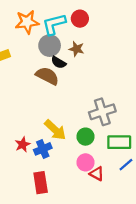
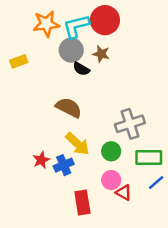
red circle: (80, 19) -> (105, 20), size x1.5
brown semicircle: (47, 76) -> (69, 108), moved
red rectangle: (41, 183) -> (82, 203), moved

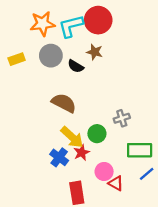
gray circle: (71, 50) -> (51, 56), moved
gray cross: (130, 124) -> (122, 118), size x0.6
green circle: (111, 151) -> (97, 134), moved
red star: (41, 160) -> (82, 153), moved
blue cross: (64, 165) -> (59, 157), turned -30

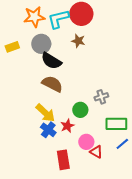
black semicircle: (76, 66) -> (51, 61), moved, size x1.5
yellow arrow: (72, 137) -> (45, 113), moved

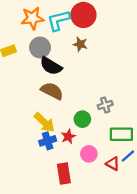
blue cross: (48, 130) -> (48, 141), turned 35
red triangle: (96, 152) -> (113, 164), moved

